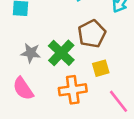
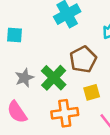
gray star: (31, 53) -> (24, 78), turned -30

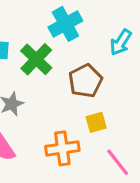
green cross: (54, 78) -> (36, 59), moved

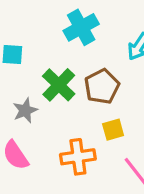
green cross: (36, 59) -> (59, 85), moved

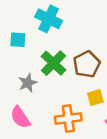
cyan cross: (81, 27) -> (49, 19), moved, turned -35

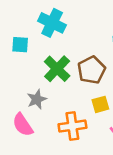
gray star: (28, 83) -> (37, 99), moved

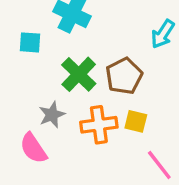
yellow square: (100, 104) -> (136, 121), turned 30
orange cross: (72, 126) -> (99, 125), moved

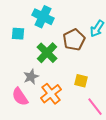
brown pentagon: (124, 76) -> (74, 40), moved
orange cross: (99, 125) -> (51, 94), moved, turned -30

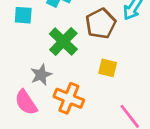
yellow square: (81, 81) -> (108, 68), moved
orange cross: (51, 94) -> (69, 98), turned -30

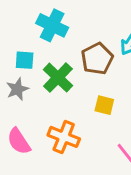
cyan square: (23, 15) -> (25, 60), moved
gray star: (41, 75) -> (17, 89), moved

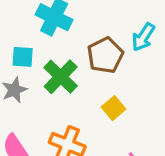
yellow square: (104, 105) -> (114, 108), turned 36

